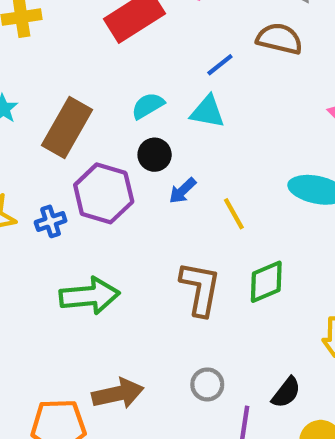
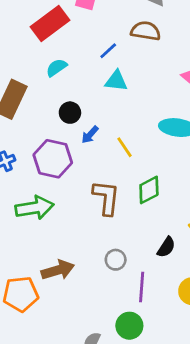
cyan semicircle: (148, 106) -> (56, 68), moved
cyan triangle: (208, 112) -> (116, 81), moved
purple hexagon: (104, 193) -> (53, 159), moved
black semicircle: (286, 392) -> (166, 247), moved

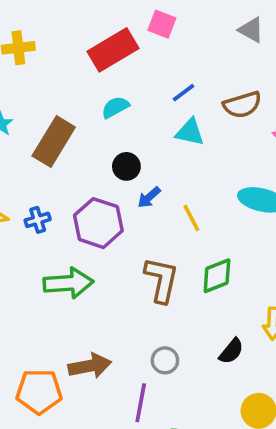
brown semicircle: (146, 31) -> (242, 105), moved, turned 148
purple line: (142, 287) -> (141, 403), moved

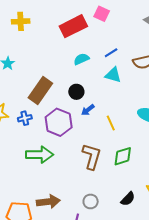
cyan semicircle: (115, 107) -> (81, 59), moved
brown rectangle: (54, 142) -> (40, 90), moved

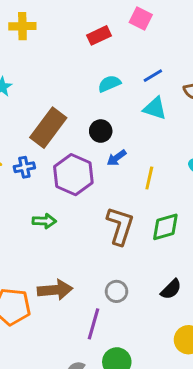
red rectangle: (73, 26) -> (99, 35), size x0.6
yellow line: (111, 123) -> (149, 178), turned 35
green arrow: (40, 155) -> (44, 221), size x0.6

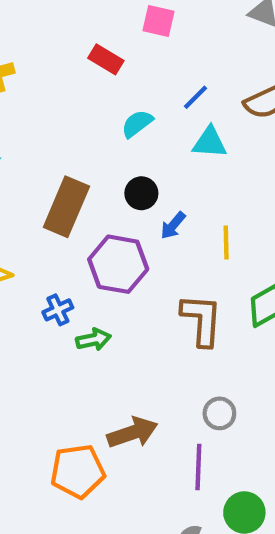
red rectangle: (99, 35) -> (106, 59), turned 70
blue cross: (24, 167) -> (58, 310), moved

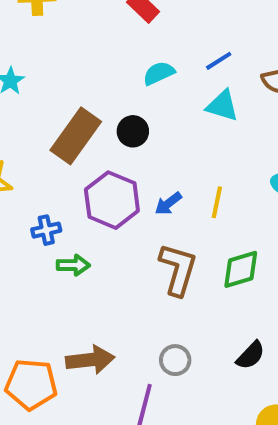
black circle: (141, 193) -> (133, 131), moved
blue arrow: (173, 226) -> (168, 204), moved

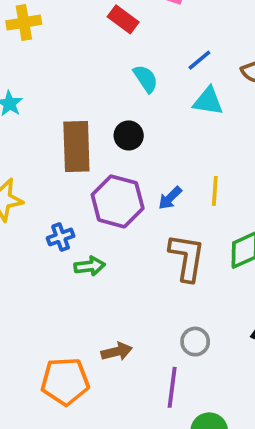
cyan semicircle: (159, 73) -> (146, 79), turned 88
brown rectangle: (76, 136) -> (76, 147), turned -30
brown arrow: (90, 360) -> (117, 352), size x0.7

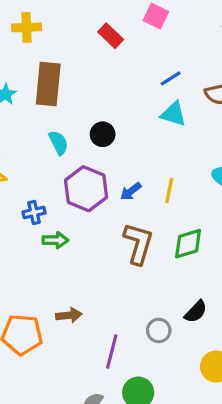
cyan semicircle: (146, 79) -> (58, 143), moved
brown rectangle: (76, 147) -> (48, 84), moved
gray circle: (195, 342) -> (159, 330), moved

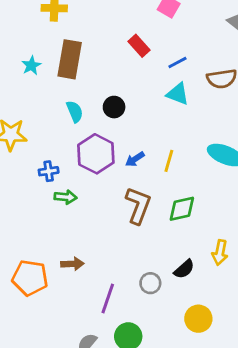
red rectangle: (111, 36) -> (139, 46), moved

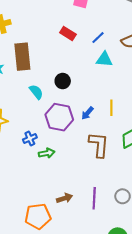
purple line: (108, 299) -> (94, 198), moved

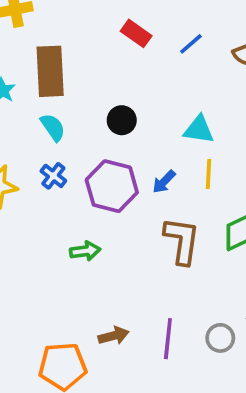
cyan triangle: (104, 59) -> (199, 130), moved
cyan semicircle: (36, 92) -> (53, 127), moved
blue cross: (30, 139) -> (53, 176), moved, turned -32

